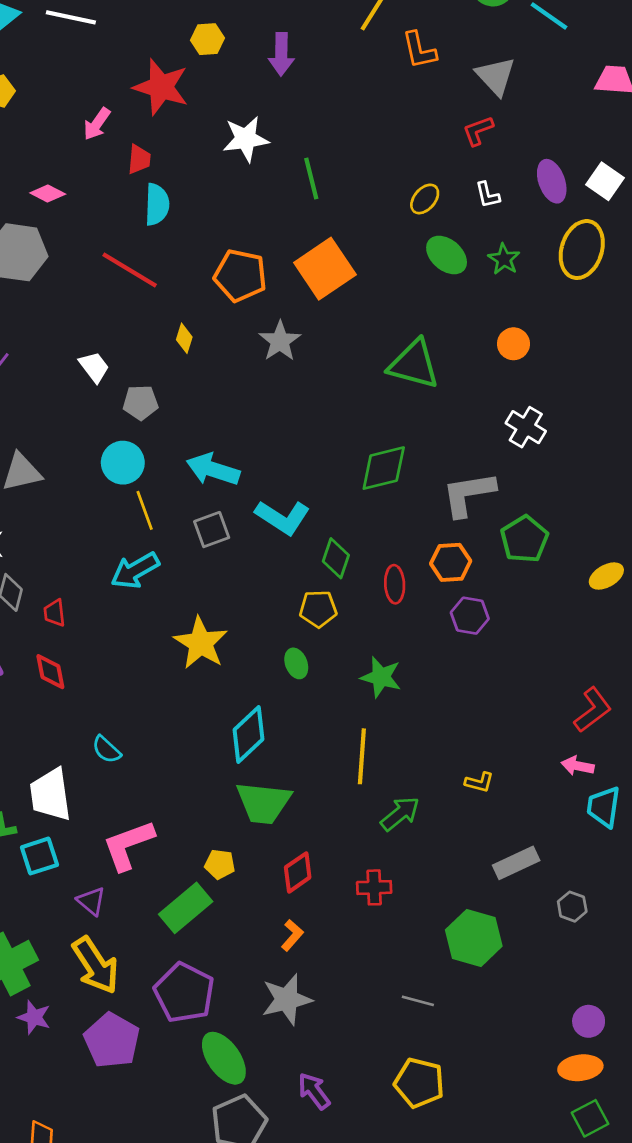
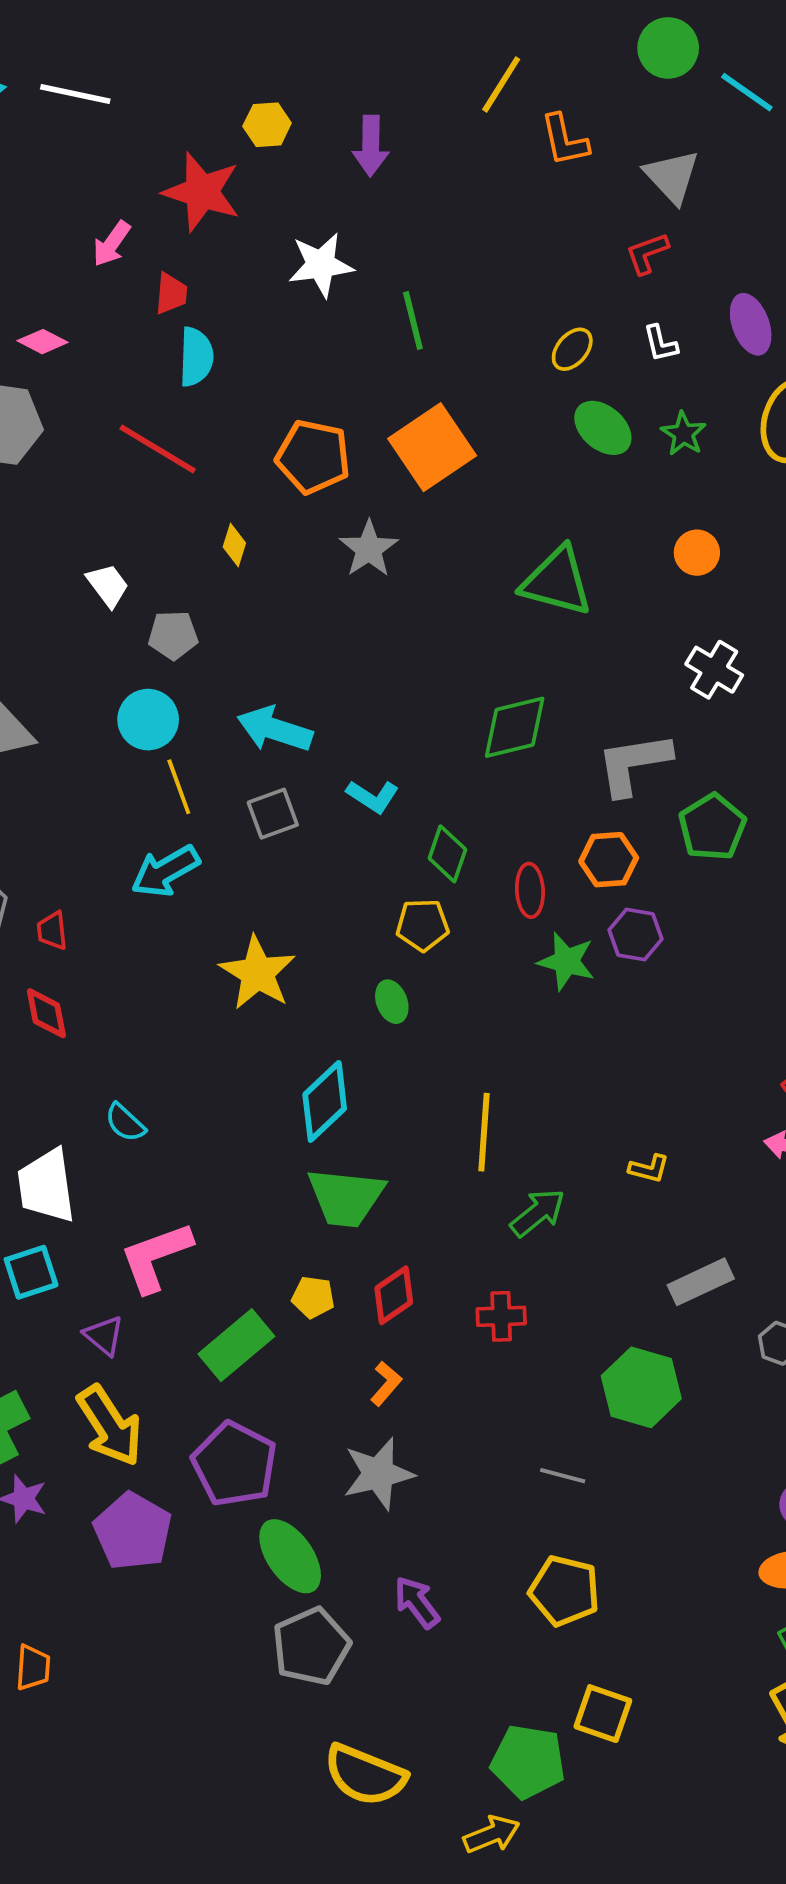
cyan L-shape: (283, 517) -> (373, 796), size x0.7
green star: (381, 677) -> (566, 961), moved
yellow pentagon: (220, 864) -> (313, 1297), moved

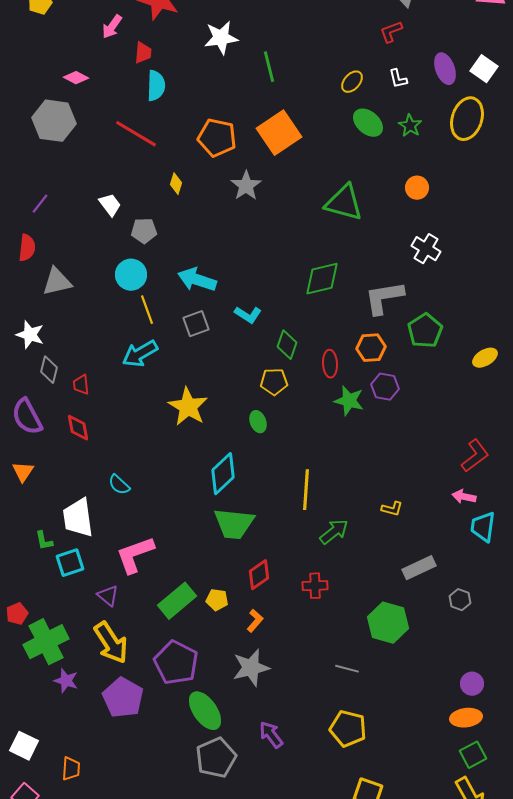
yellow pentagon: (313, 1297) -> (217, 600), moved

